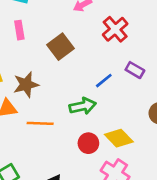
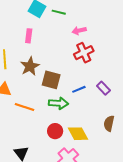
red cross: (115, 29) -> (84, 53), moved
brown square: (61, 47) -> (51, 80), moved, turned 36
brown star: (26, 85) -> (30, 66), moved, turned -30

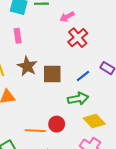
green arrow: (58, 103) -> (78, 99), moved
orange line: (24, 107) -> (35, 131), moved
red circle: (55, 131) -> (57, 124), moved

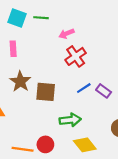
blue line: (83, 76) -> (84, 88), moved

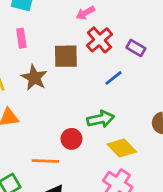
purple rectangle: (104, 91) -> (136, 48), moved
brown square: (46, 92) -> (66, 56), moved
red circle: (45, 144) -> (71, 139), moved

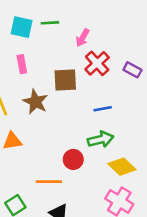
pink arrow: (85, 13) -> (83, 38), turned -30
blue line: (114, 78) -> (103, 109), moved, turned 30

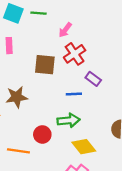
purple rectangle: (132, 70) -> (93, 79), moved
brown star: (35, 102) -> (17, 97), moved, turned 30

